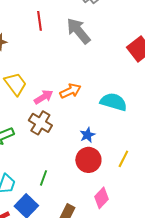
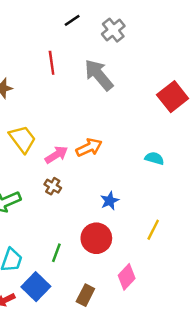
cyan semicircle: (113, 102) -> (154, 158), moved, size x0.6
brown cross: (40, 123) -> (53, 186), size x0.6
red circle: (88, 160) -> (96, 238), moved

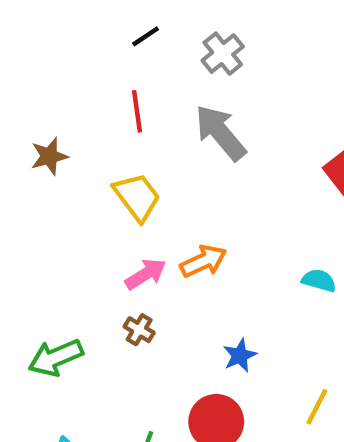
black line: (72, 20) -> (146, 36), moved
gray cross: (113, 30) -> (223, 54), moved
yellow trapezoid: (23, 139) -> (137, 197), moved

